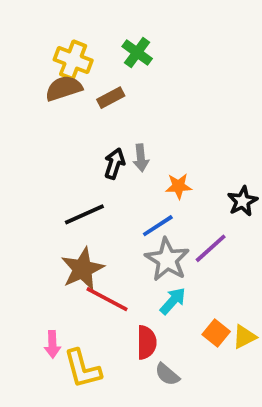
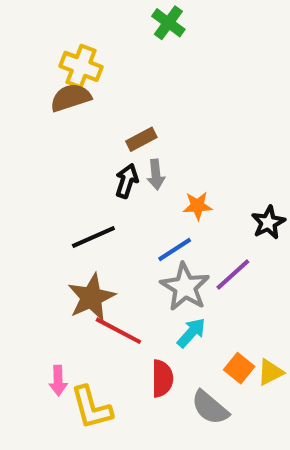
green cross: (137, 52) -> (168, 23), moved
brown rectangle: (111, 98) -> (141, 139), moved
gray semicircle: (167, 374) -> (210, 408), moved, size x1.4

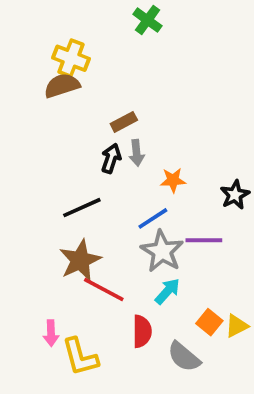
purple line: (233, 274) -> (204, 240), turned 42

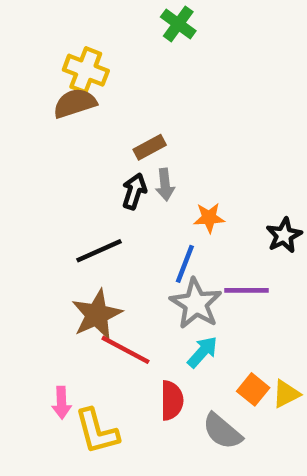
blue line: (153, 218) -> (185, 264), turned -36

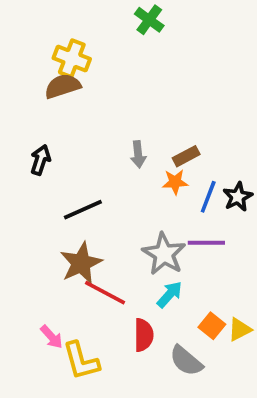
brown rectangle: (150, 147) -> (186, 156), moved
black arrow: (134, 191) -> (40, 160), moved
blue line: (185, 264) -> (208, 197), moved
pink arrow: (62, 403) -> (52, 337), turned -40

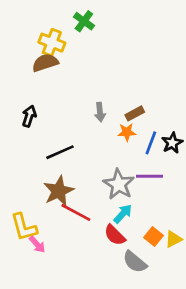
green cross: (149, 20) -> (84, 21), moved
red semicircle: (144, 335) -> (115, 235), moved, turned 135
yellow L-shape: (81, 361) -> (24, 227), moved

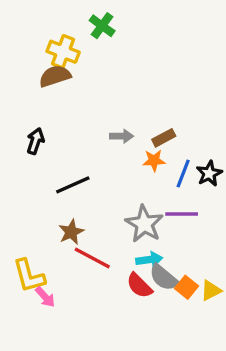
gray arrow: (100, 112) -> (122, 136), turned -84
brown star: (59, 191) -> (71, 232), size x0.7
cyan arrow: (123, 214) -> (149, 260), turned 40
gray semicircle: (135, 262) -> (164, 277), moved

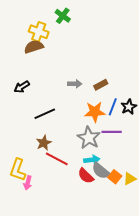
black arrow: (35, 141) -> (22, 87), turned -140
orange star: (154, 161) -> (95, 112), moved, size x1.5
yellow L-shape: (29, 276) -> (18, 170), turned 35
pink arrow: (45, 297) -> (28, 183), turned 56

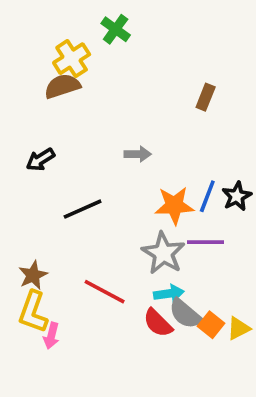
yellow cross: (39, 32) -> (72, 59), turned 36
brown rectangle: (101, 85) -> (206, 97), moved, turned -40
brown star: (44, 143) -> (33, 275), moved

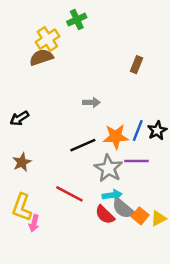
green cross: (116, 29) -> (77, 20), turned 30
black arrow: (40, 160) -> (19, 118), moved
black line: (83, 209) -> (83, 145), moved
brown star: (33, 275) -> (22, 162), moved

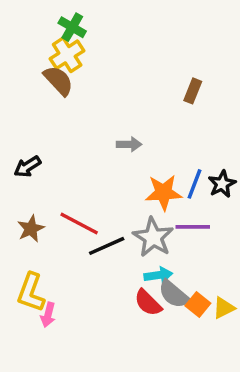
green cross: (77, 20) -> (72, 27), moved, turned -36
brown semicircle: (41, 57) -> (58, 81), turned 65
black line: (83, 145) -> (107, 246), moved
red line: (69, 194) -> (79, 224), moved

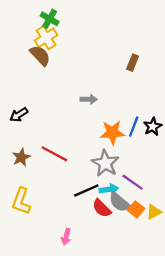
purple line: (193, 227) -> (133, 182), moved, turned 35
black line: (107, 246) -> (86, 191), moved
pink arrow: (48, 315) -> (66, 237), moved

